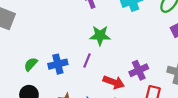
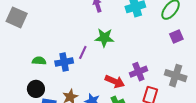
purple line: (87, 61) -> (83, 52), moved
green semicircle: (31, 64) -> (39, 61), turned 48

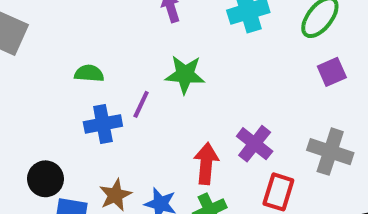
green semicircle: (39, 61) -> (89, 73), moved
purple cross: (138, 72) -> (255, 144), turned -30
red arrow: (115, 81) -> (206, 164), turned -108

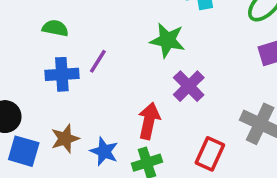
green star: (185, 74) -> (167, 40), moved
purple cross: (255, 144) -> (189, 86), moved

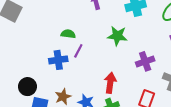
green semicircle: (55, 28) -> (68, 34), moved
purple cross: (189, 86) -> (145, 61), moved, turned 30

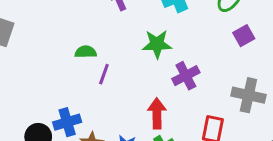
blue cross: (58, 60) -> (67, 122), moved
purple cross: (145, 61) -> (186, 76), moved

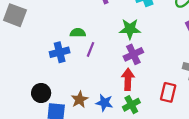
purple cross: (186, 76) -> (133, 54), moved
blue cross: (67, 122) -> (60, 52), moved

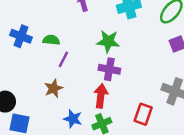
blue cross: (60, 52) -> (21, 36), moved, turned 30
purple cross: (133, 54) -> (109, 69), turned 30
brown star: (80, 99) -> (54, 88), moved

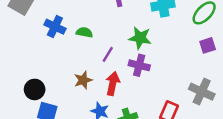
purple line: (63, 59) -> (108, 54), moved
red arrow: (101, 96) -> (113, 84), moved

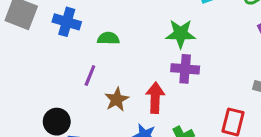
blue cross: (55, 27) -> (67, 22), moved
purple line: (108, 54) -> (90, 75), moved

